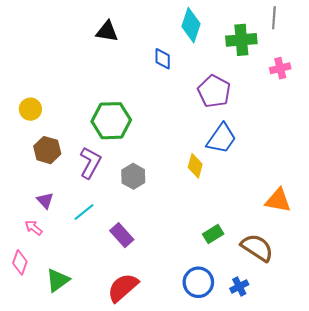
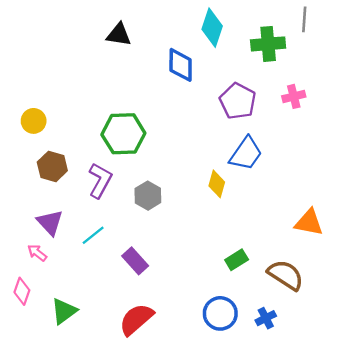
blue diamond: (163, 59) -> (181, 65), size x1.4
pink cross: (280, 68) -> (294, 96), moved
purple triangle: (45, 200) -> (50, 222), size x1.4

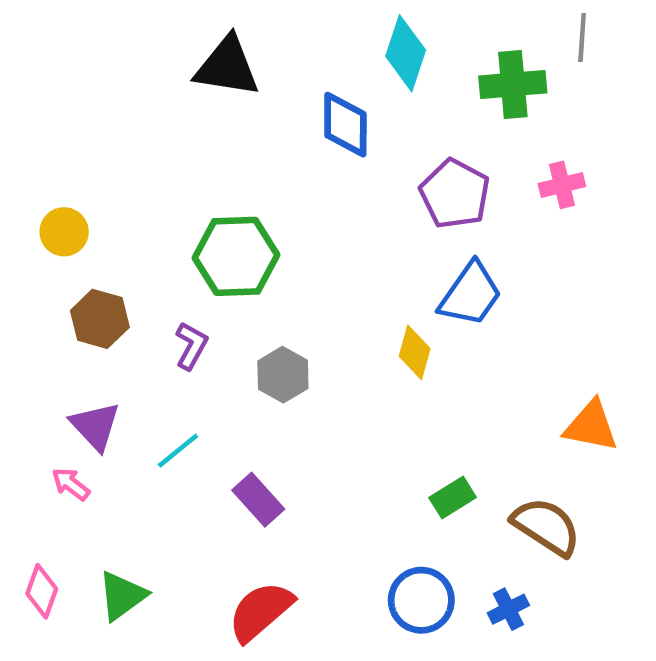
black triangle: (119, 35) -> (227, 67), size x1.4
purple L-shape: (100, 180) -> (191, 346), size x0.7
pink diamond: (22, 291) -> (42, 591), moved

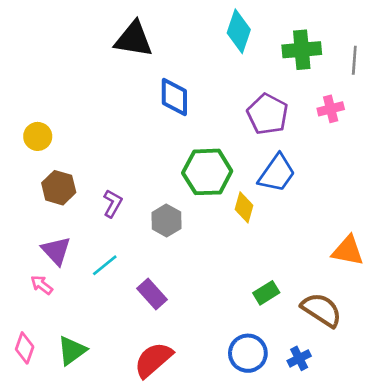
gray line: (582, 38) -> (354, 60), moved
blue diamond: (345, 125) -> (174, 97), moved
green hexagon: (236, 256) -> (207, 172), moved

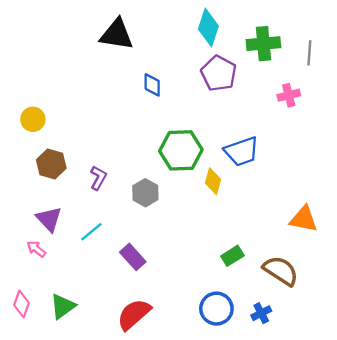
blue diamond: (174, 97) -> (152, 85), size x0.7
purple pentagon: (268, 114) -> (219, 73), moved
blue trapezoid: (277, 173) -> (242, 151), turned 36

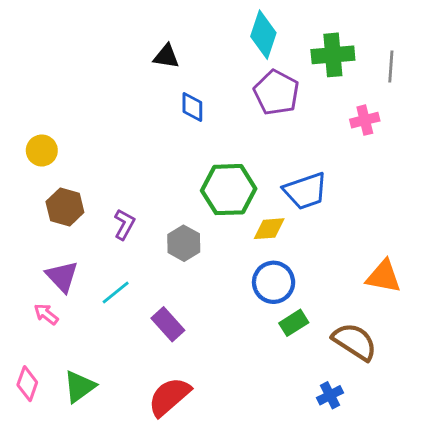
black triangle: (117, 34) -> (166, 56), moved, size x0.6
yellow diamond: (213, 181) -> (269, 229), turned 70
blue circle: (216, 309) -> (274, 282), moved

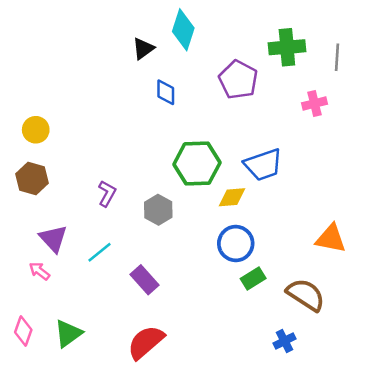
cyan diamond: (263, 35) -> (183, 30), moved
black triangle: (166, 56) -> (143, 48), turned -45
brown hexagon: (65, 207) -> (32, 178), moved

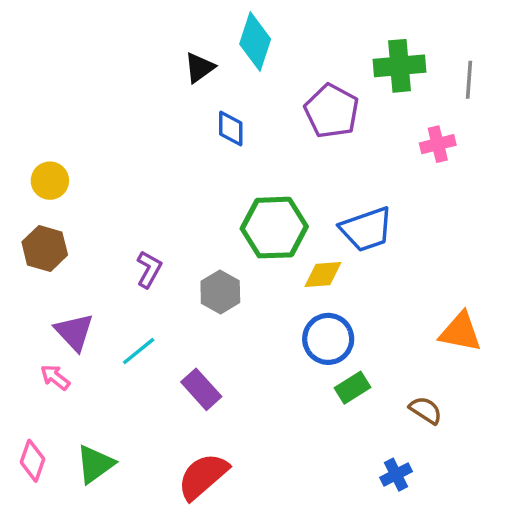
brown semicircle: (306, 295) -> (426, 410), size x0.6

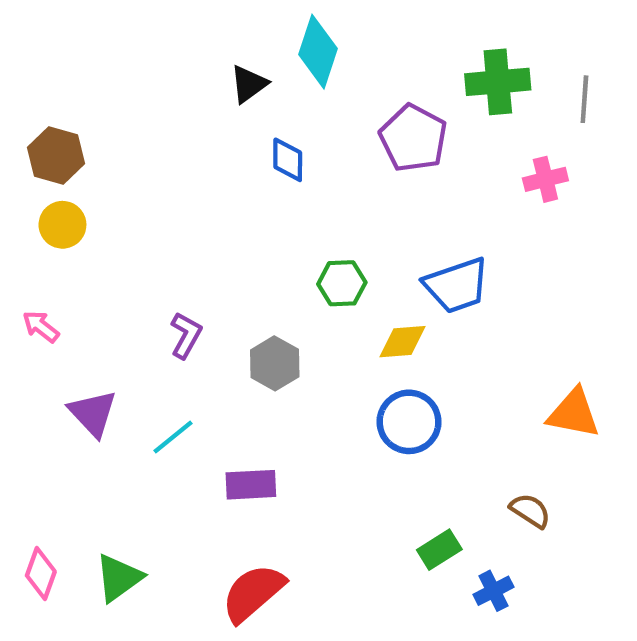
green hexagon: (274, 228) -> (342, 283), size x0.6
brown hexagon: (45, 248) -> (56, 155), moved
pink arrow: (55, 377) -> (41, 327), moved
green rectangle: (353, 388) -> (439, 550), moved
purple rectangle: (201, 389) -> (251, 485), turned -51

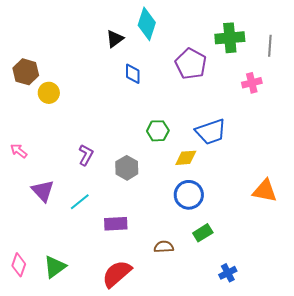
yellow circle: (62, 225) -> (49, 93), moved
brown semicircle: (530, 511) -> (164, 247), moved, turned -36
green rectangle: (439, 550) -> (203, 233), moved

